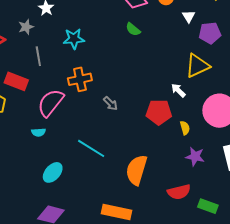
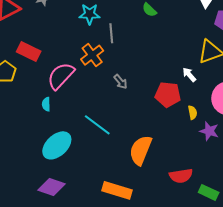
gray line: (38, 56) -> (111, 33), moved
orange cross: (80, 79) -> (92, 55), turned -30
cyan semicircle: (38, 132) -> (46, 104), turned 88
purple star: (195, 157) -> (209, 131), moved
cyan ellipse: (53, 172) -> (57, 145), size x1.4

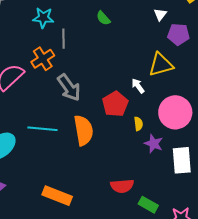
gray arrow: (121, 82) -> (69, 87), size x1.8
red pentagon: (168, 95) -> (115, 104), turned 30
cyan line: (97, 125) -> (42, 129), turned -36
orange semicircle: (141, 150) -> (83, 130), moved, turned 144

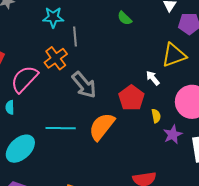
green semicircle: (103, 18) -> (125, 18), moved
orange semicircle: (83, 130) -> (102, 127), turned -128
purple star: (154, 144) -> (173, 135), turned 30

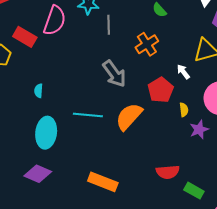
orange cross: (56, 58) -> (147, 44), moved
pink semicircle: (24, 79) -> (55, 21), moved, turned 152
cyan ellipse: (20, 149) -> (46, 133), turned -44

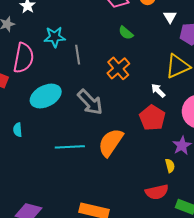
red pentagon: (161, 90) -> (152, 118), moved
yellow semicircle: (184, 110) -> (170, 166), moved
cyan ellipse: (46, 133) -> (46, 96), moved, turned 64

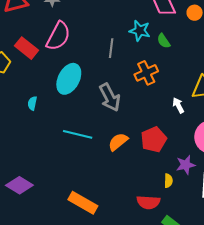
cyan star: (55, 37) -> (140, 31), moved
cyan ellipse: (46, 96) -> (69, 79), turned -52
red pentagon: (152, 118) -> (154, 139), moved
orange semicircle: (111, 143) -> (118, 142), size x0.7

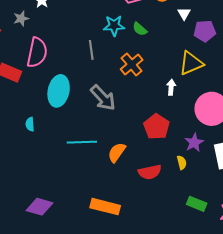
white arrow: (178, 105) -> (171, 87), turned 49
orange semicircle: (118, 142) -> (117, 152), moved
red semicircle: (148, 202) -> (150, 172), moved

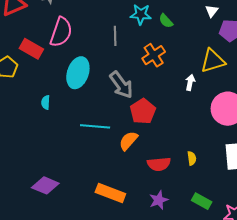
red pentagon: (156, 127) -> (143, 111), moved
purple star: (194, 143) -> (159, 200), moved

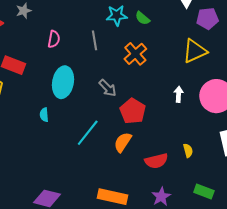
pink semicircle: (61, 32) -> (54, 39), moved, size x0.6
white arrow: (190, 82) -> (179, 94), moved
gray arrow: (121, 85) -> (108, 88), size x0.7
cyan semicircle: (46, 102) -> (44, 115), moved
cyan line: (95, 126) -> (88, 133), turned -48

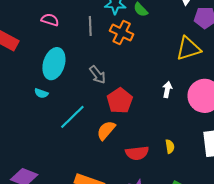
pink semicircle: (54, 39) -> (50, 20), turned -90
orange cross: (135, 54) -> (122, 33), moved, turned -30
cyan semicircle: (44, 115) -> (41, 93), moved, turned -72

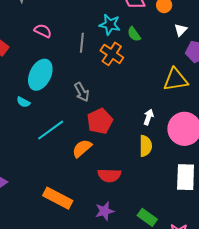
yellow semicircle: (170, 146) -> (146, 146), moved, size x1.5

